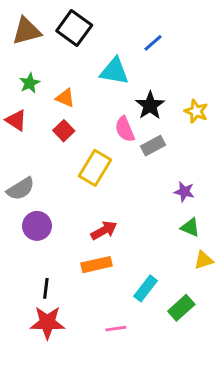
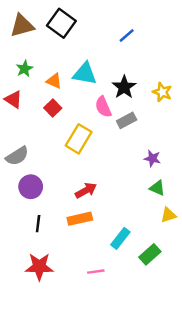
cyan triangle: (114, 71) -> (85, 74), moved
black line: (46, 288) -> (38, 224), moved

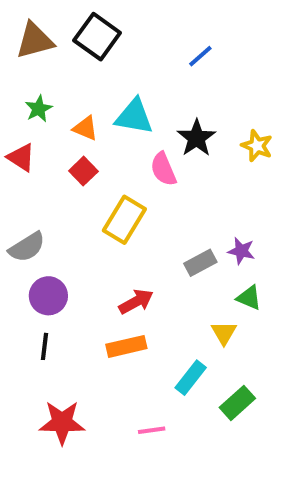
gray rectangle: (127, 120) -> (200, 263), moved
yellow triangle: (168, 215) -> (224, 333), moved, turned -42
black line: (38, 224) -> (44, 346), moved

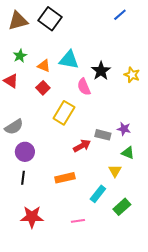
blue line: (200, 56) -> (120, 15), moved
gray rectangle: (200, 263) -> (103, 135), turned 42
red arrow: (136, 302) -> (82, 146), moved

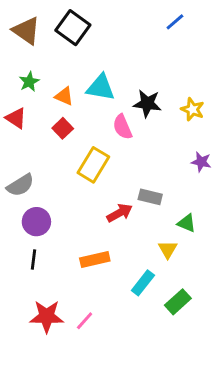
brown triangle: (18, 21) -> (26, 31), turned 50
black star: (101, 71) -> (147, 104), turned -30
purple star: (124, 129) -> (201, 162), moved
pink line: (78, 221) -> (85, 321), moved, turned -40

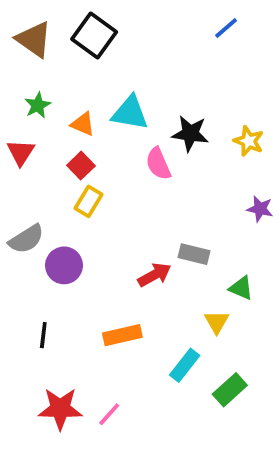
red triangle: (16, 118) -> (21, 152), turned 30
yellow rectangle: (93, 165) -> (88, 201), moved, size x0.7
purple circle: (36, 222) -> (64, 265), moved

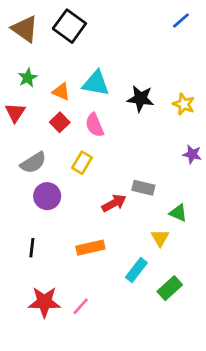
blue line: (226, 28) -> (181, 21), moved
pink semicircle: (158, 164) -> (95, 125), moved
yellow rectangle: (88, 201) -> (82, 163), moved
gray semicircle: (26, 239) -> (33, 163), moved

